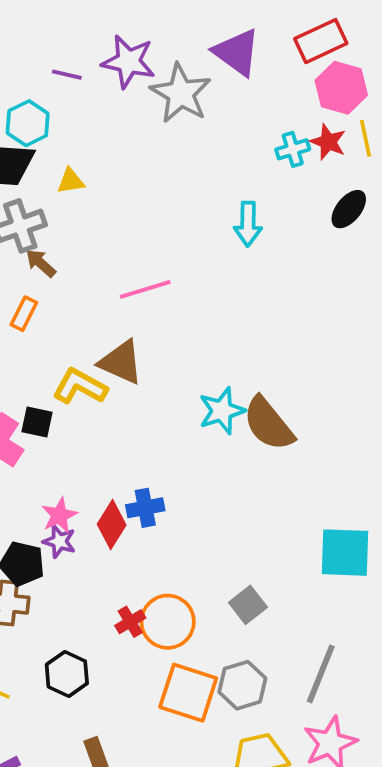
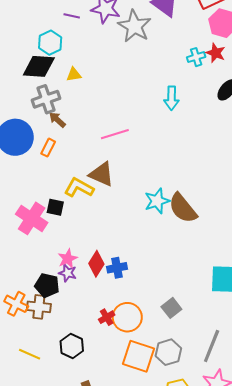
blue cross: (145, 508) -> (117, 268), moved

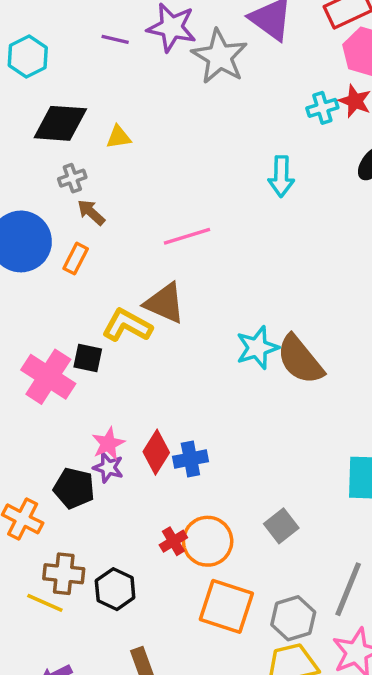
cyan hexagon: (50, 43) -> (28, 56), moved
gray cross: (46, 99) -> (72, 178), size x0.6
brown cross: (39, 307) -> (64, 574), moved
gray hexagon: (168, 352) -> (293, 618), moved

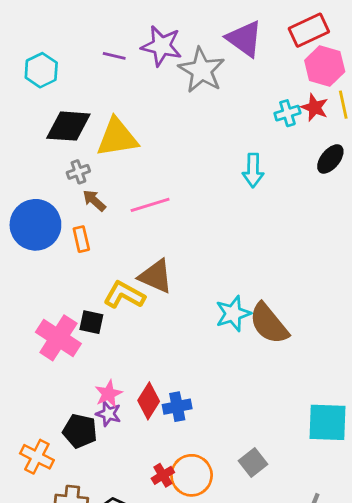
yellow triangle: (119, 137) -> (117, 137), size x2.0
pink line: (187, 236) -> (150, 205), moved
orange rectangle: (76, 259) -> (81, 239), turned -40

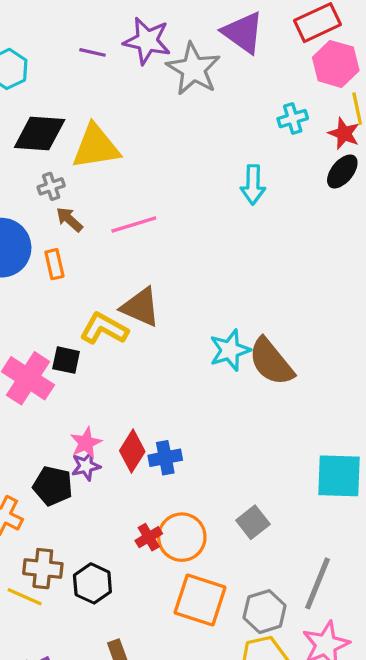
red star: (315, 107) -> (344, 133), moved
purple star: (108, 414) -> (86, 466), turned -30

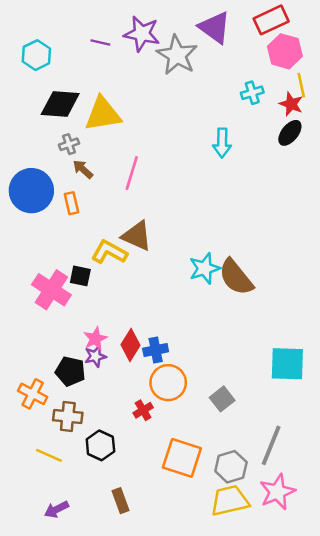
pink line: (134, 224) -> (132, 173), turned -56
orange circle: (182, 537) -> (168, 383), moved
brown cross: (43, 569) -> (68, 417), moved

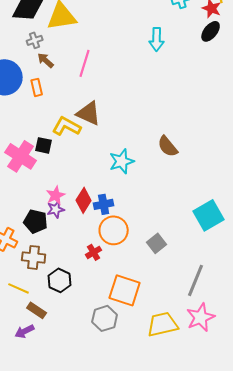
cyan star: (205, 268) -> (122, 161), moved
brown semicircle: (236, 277) -> (168, 146), size x0.7
cyan square: (287, 364) -> (209, 215), turned -32
gray hexagon: (231, 467) -> (105, 318), moved
brown rectangle: (120, 501) -> (37, 310), moved, turned -36

